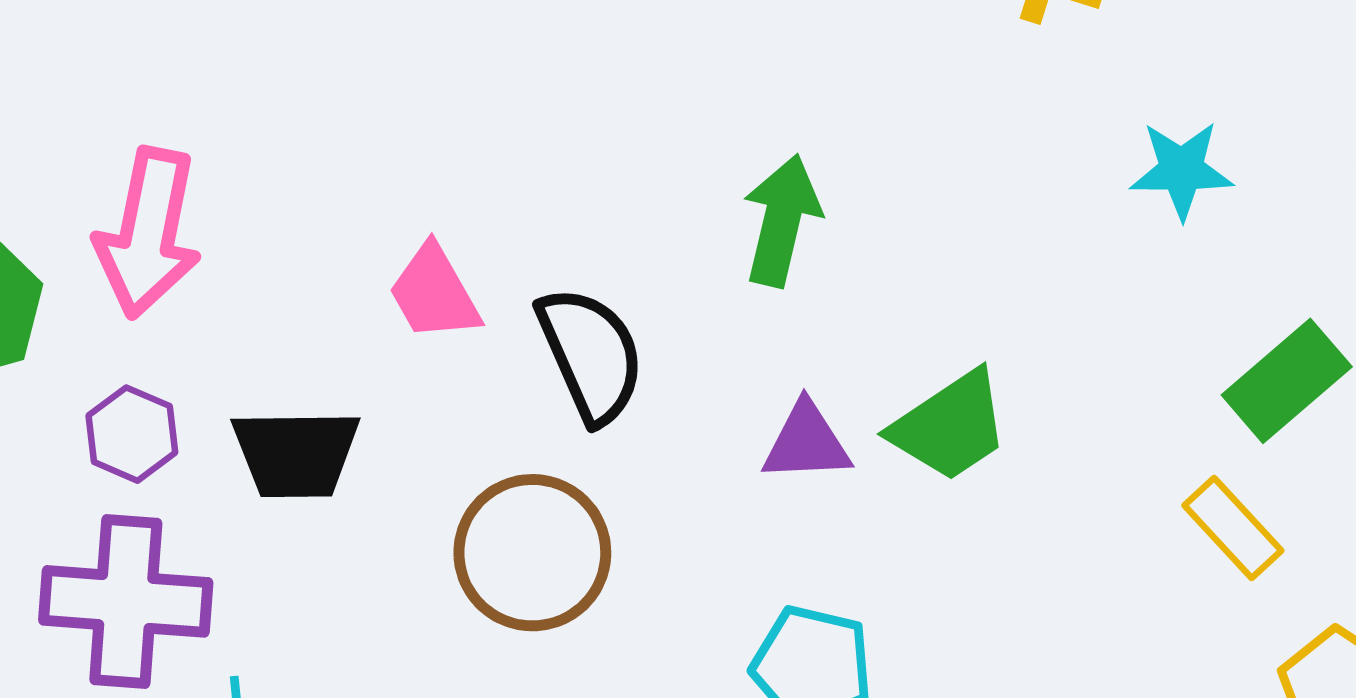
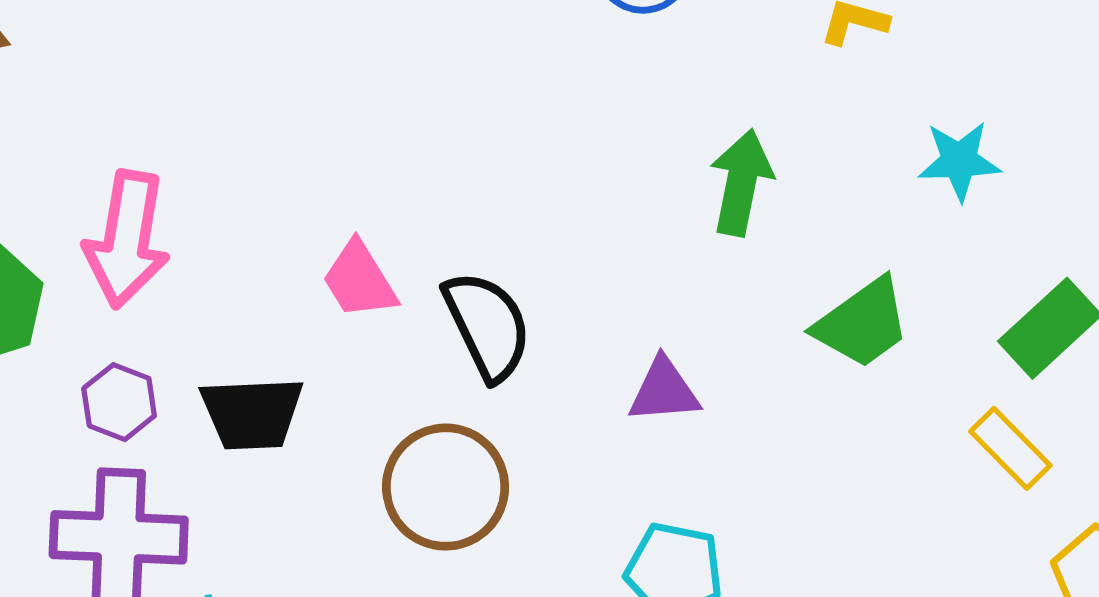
green arrow: (782, 220) -> (741, 182), moved
green trapezoid: (950, 426) -> (862, 323), moved

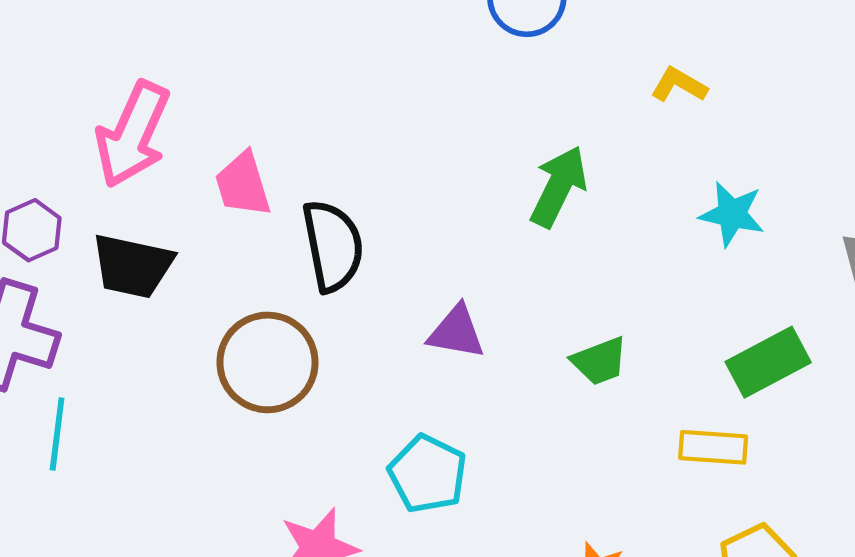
pink arrow: (127, 239) -> (133, 134), moved
green trapezoid: (862, 323) -> (600, 361), moved, size x0.7
yellow rectangle: (1010, 448) -> (713, 447), turned -56

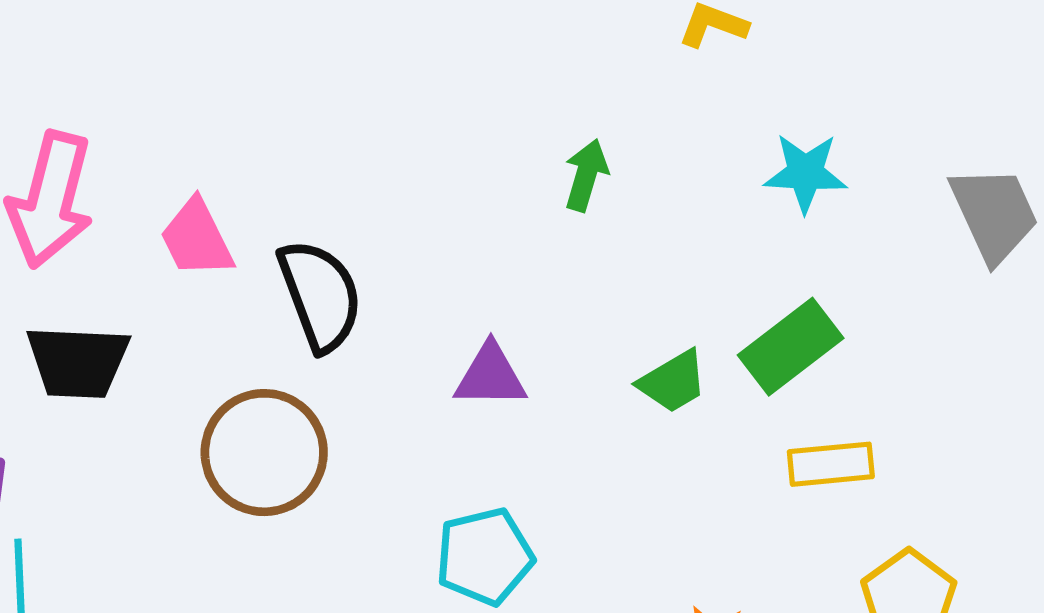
green arrow: (559, 186) -> (586, 175), size x0.7
green rectangle: (768, 362) -> (791, 347), moved
cyan pentagon: (428, 474) -> (485, 556), turned -30

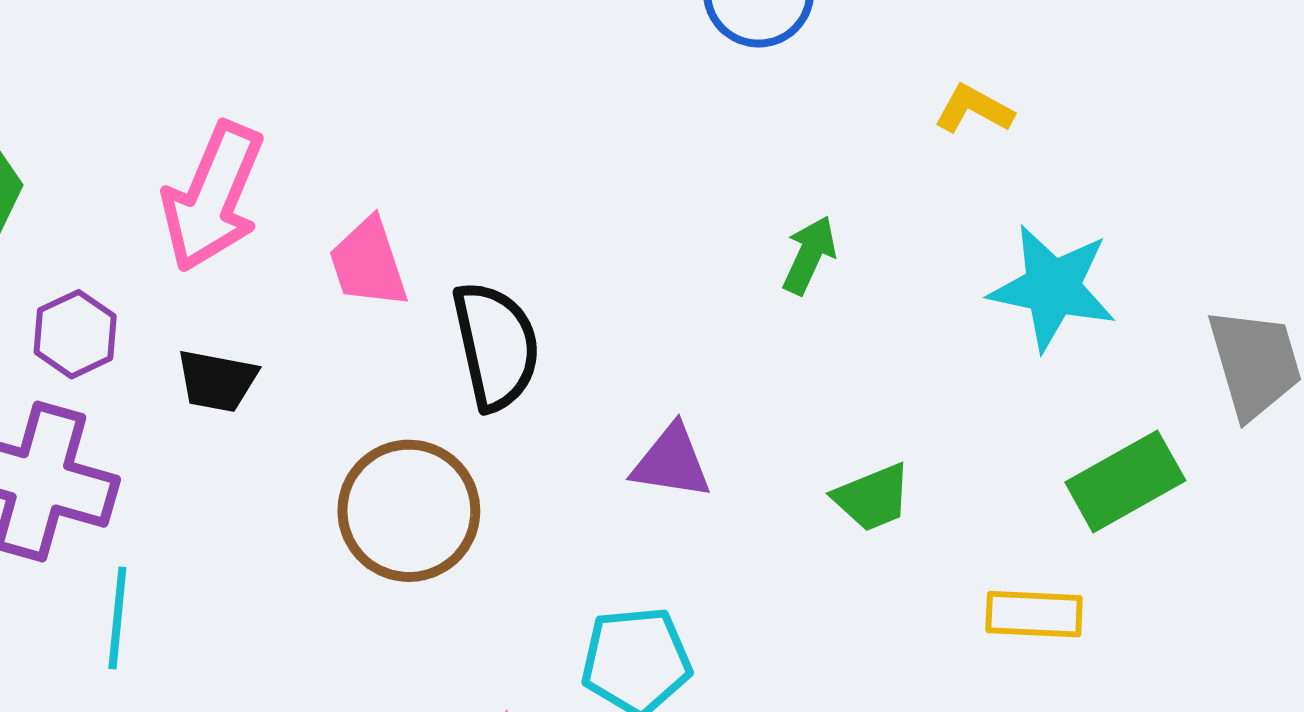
cyan star: (805, 173) -> (1053, 288), size x1.4
green rectangle: (791, 347) -> (1125, 481), moved
black trapezoid: (78, 362) -> (217, 381), size x0.7

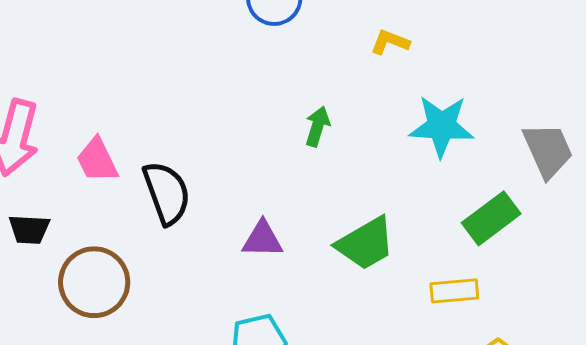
green trapezoid: (873, 498) -> (366, 243), size x1.5
brown circle: (409, 511) -> (94, 282), moved

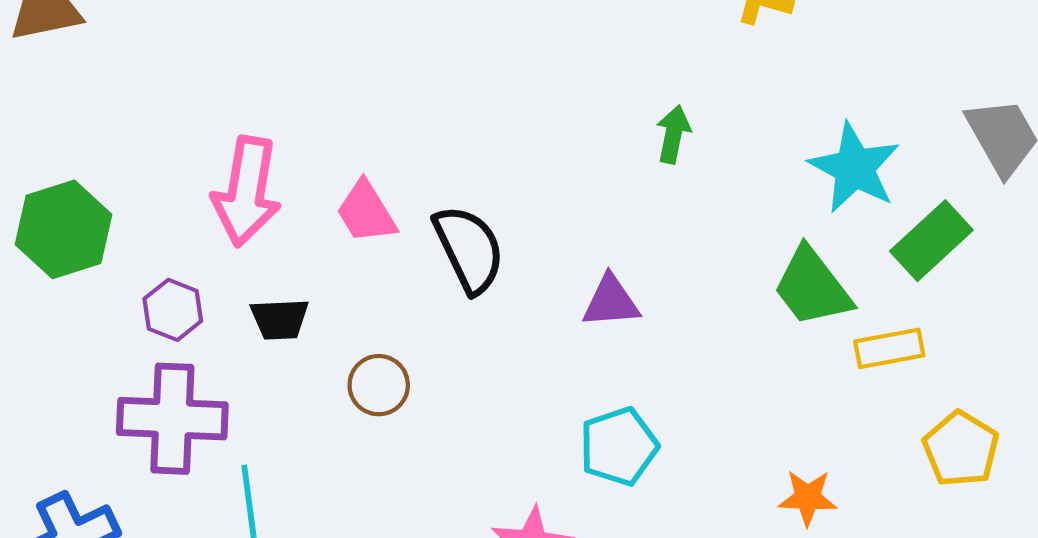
cyan star: (441, 126) -> (854, 168), moved, turned 30
green trapezoid: (366, 243) -> (812, 287), moved, turned 88
brown circle: (94, 282) -> (379, 385), size x0.6

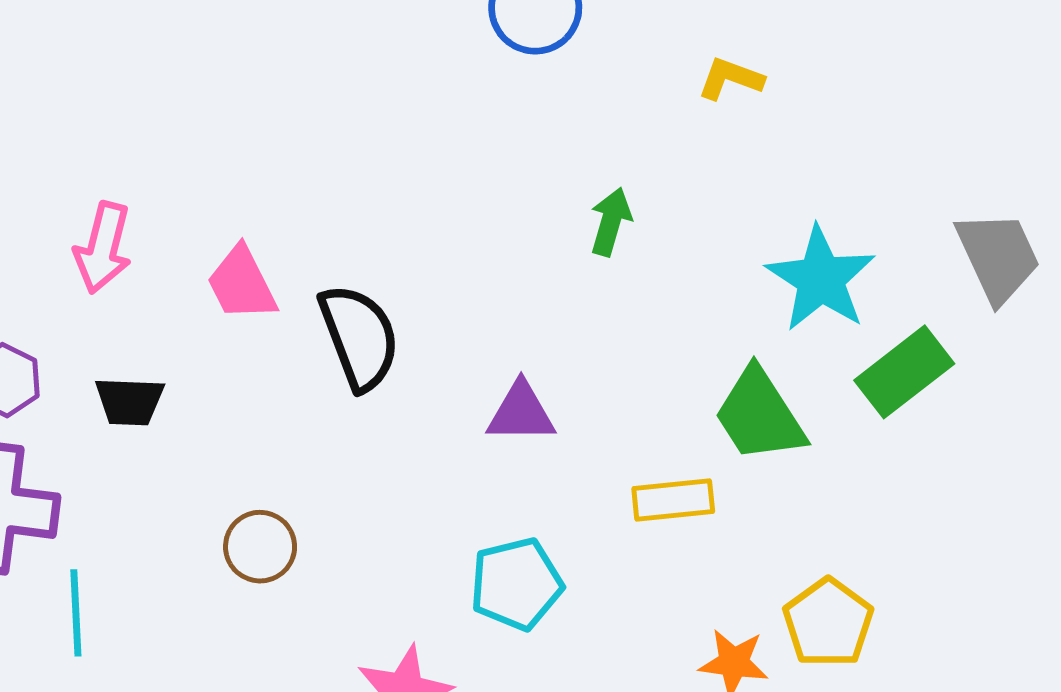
pink arrow: (247, 191) -> (103, 248), size x0.7
yellow rectangle: (889, 348) -> (673, 500), moved
brown circle: (379, 385) -> (260, 547), moved
yellow pentagon: (961, 449) -> (828, 623), moved

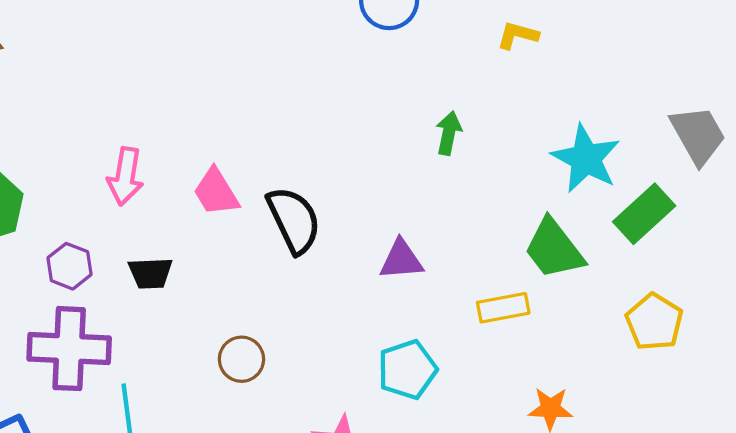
yellow pentagon: (828, 623) -> (654, 322), moved

